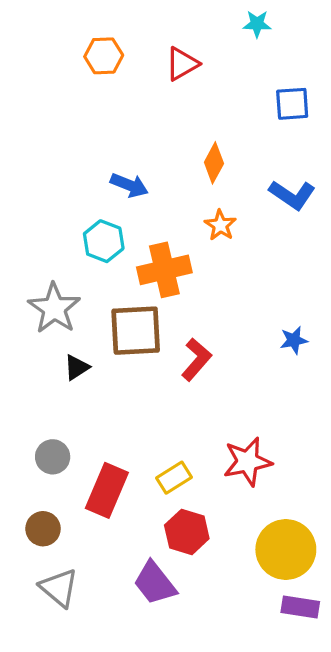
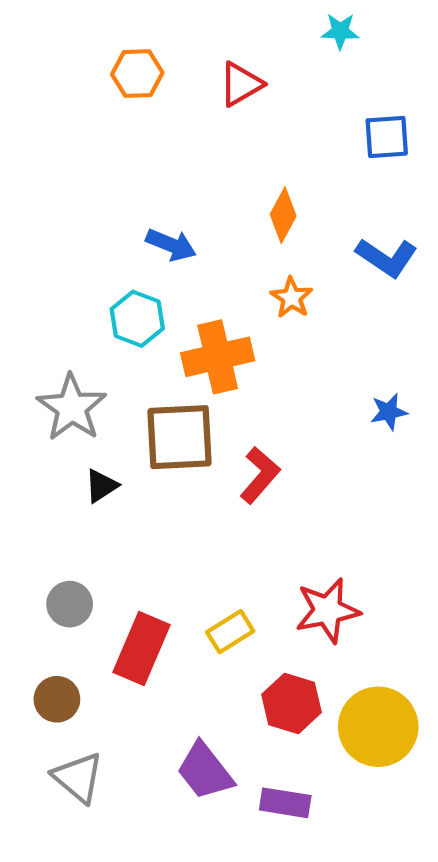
blue star: (294, 340) -> (389, 412), moved
red hexagon: (187, 532) -> (292, 703), moved
purple rectangle: (300, 607) -> (285, 803), moved

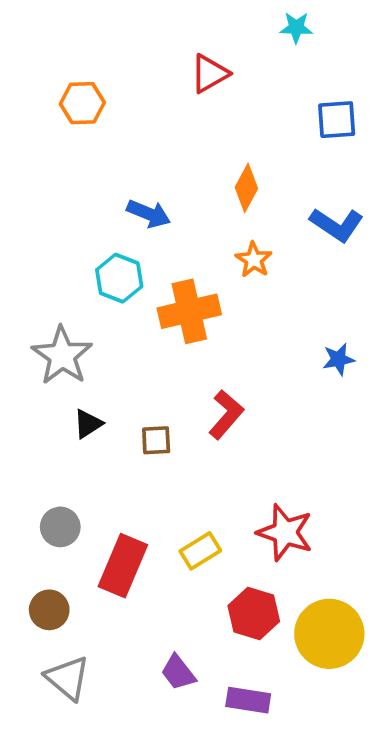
orange hexagon: (137, 74) -> (82, 103), moved
brown square: (180, 437) -> (156, 440), moved, size x0.5
red star: (327, 610) -> (285, 532), turned 30
purple trapezoid: (205, 771) -> (178, 673), size x0.7

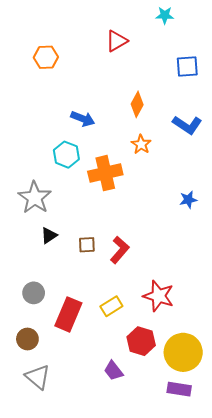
red L-shape: (226, 415) -> (120, 250), moved
purple trapezoid: (178, 673) -> (113, 371), moved
purple rectangle: (248, 700) -> (179, 389), moved

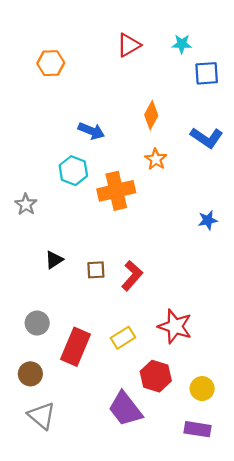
cyan star: (165, 15) -> (182, 44), moved
gray star: (35, 198) -> (26, 204), moved, size x0.6
yellow circle: (183, 352) -> (202, 389), size x0.6
purple trapezoid: (113, 371) -> (125, 409), size x1.6

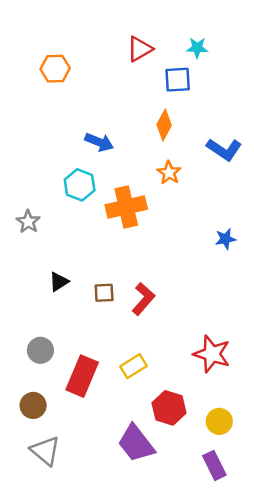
blue square: (207, 73) -> (178, 80), moved
red star: (175, 326) -> (212, 354), moved
purple rectangle: (198, 429) -> (214, 465), turned 55

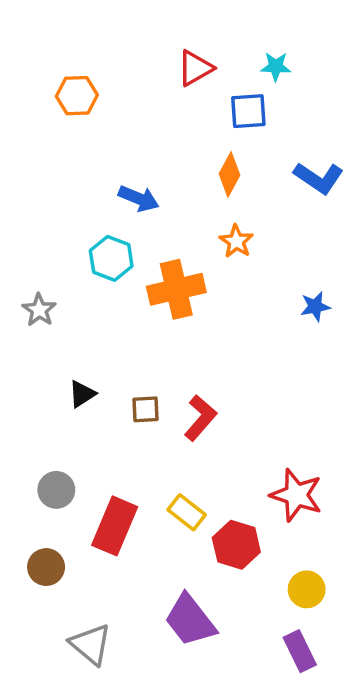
blue L-shape: (224, 149) -> (319, 178), moved
blue star: (225, 239) -> (315, 306), moved
yellow rectangle: (134, 366) -> (187, 512), turned 70
red hexagon: (169, 408) -> (236, 545), moved
gray triangle: (45, 451) -> (91, 644), moved

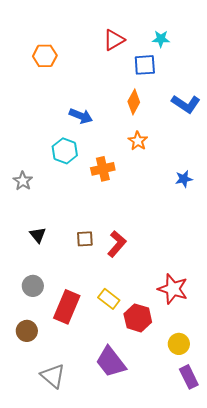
orange cross: (176, 289) -> (103, 169), size x0.7
black triangle: (82, 394) -> (38, 235), moved, turned -36
purple rectangle: (300, 651) -> (189, 377), moved

